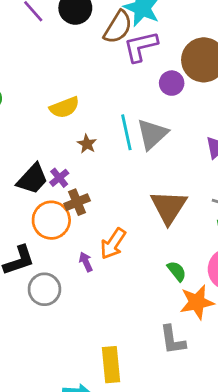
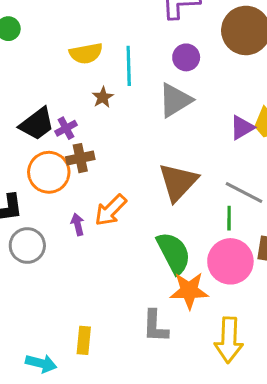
purple circle: (172, 83) -> (186, 57), moved
cyan line: (126, 132) -> (129, 66), moved
green semicircle: (177, 271) -> (174, 253), size x1.8
yellow rectangle: (111, 365) -> (84, 340), size x0.7

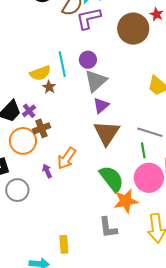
yellow semicircle: (86, 53) -> (40, 73), moved
purple circle: (186, 57) -> (88, 60), moved
purple triangle: (242, 128) -> (101, 105), moved

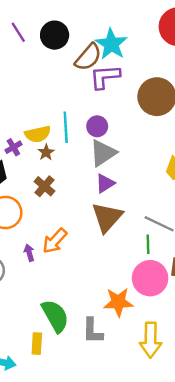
purple cross: (29, 111) -> (13, 147), moved
brown cross: (41, 128) -> (44, 186), moved, turned -36
green semicircle: (112, 179) -> (55, 316), moved

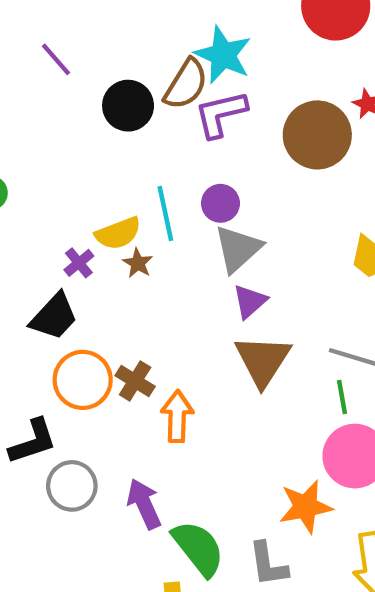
black circle: (55, 35) -> (128, 106), moved
brown cross: (44, 186) -> (135, 381), moved
orange arrow: (55, 241) -> (177, 416), turned 148
purple arrow: (29, 253) -> (144, 504), moved, size x1.6

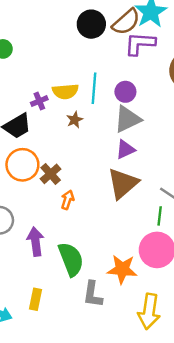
brown star: (138, 263) -> (75, 120), moved
orange arrow: (177, 416) -> (68, 200), size x0.7
green semicircle: (198, 548) -> (71, 259), moved

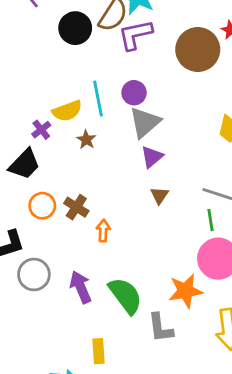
orange circle: (22, 165) -> (42, 206), size x0.7
brown triangle: (123, 183) -> (160, 195), size x0.5

